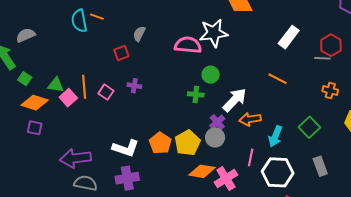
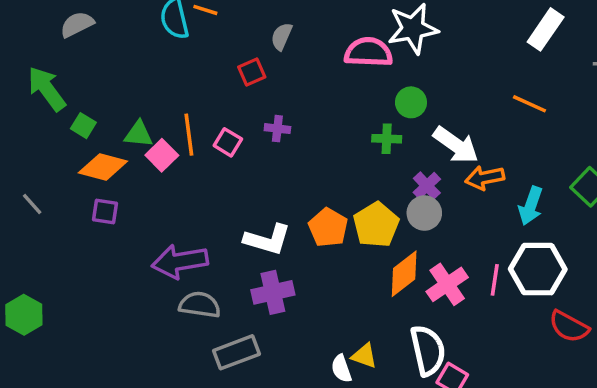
gray semicircle: (26, 35) -> (77, 24), moved
white arrow: (235, 100) -> (456, 145), turned 84
pink line: (251, 157) -> (495, 280), moved
orange diamond: (202, 171) -> (404, 274), turned -44

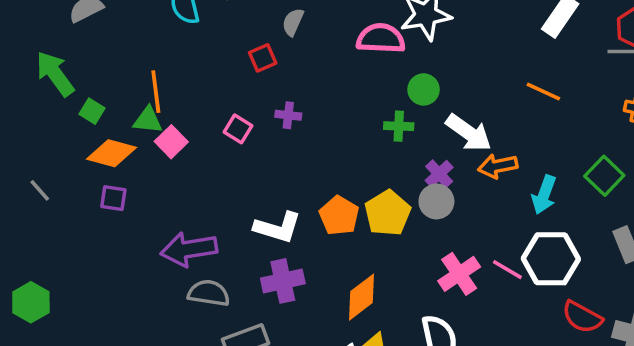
orange line: (189, 135) -> (156, 92), moved
orange diamond: (404, 274) -> (362, 297), moved
pink line: (495, 280) -> (507, 270), turned -68

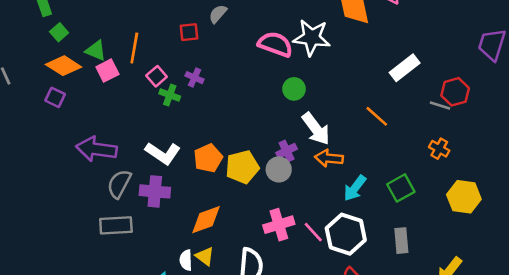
orange line: (156, 92) -> (134, 48), moved
green cross: (399, 126) -> (170, 95), moved
gray semicircle: (209, 293) -> (119, 184), moved, turned -88

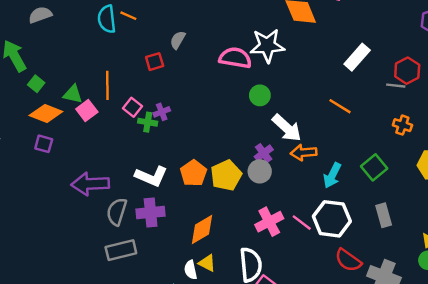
purple cross: (194, 78) -> (162, 112), moved, turned -35

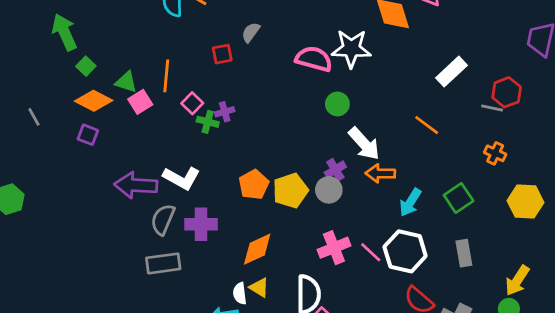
white L-shape: (151, 176) -> (181, 178), moved

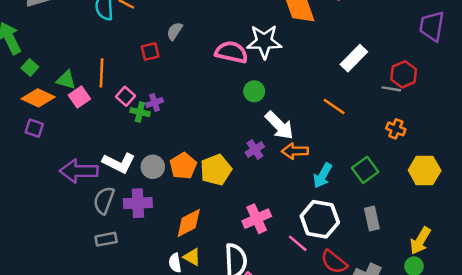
gray circle: (329, 190) -> (153, 167), moved
pink line: (371, 252) -> (298, 243), moved
gray rectangle: (163, 263) -> (106, 239), size x0.7

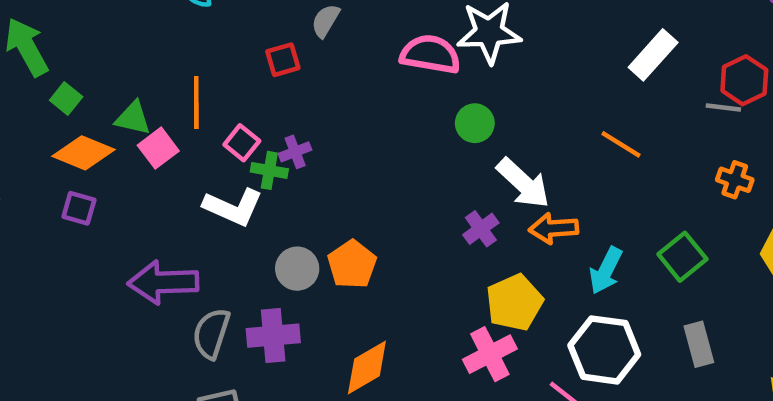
white L-shape: (119, 163) -> (233, 207), moved
yellow pentagon: (216, 170) -> (514, 302), moved

